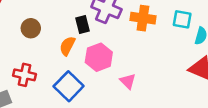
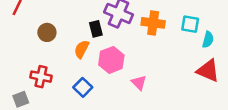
blue square: (69, 86) -> (83, 87), size x0.7

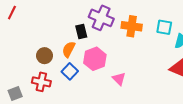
brown circle: (47, 32) -> (45, 56), moved
red cross: (41, 77) -> (41, 82), moved
blue square: (83, 87) -> (70, 71), moved

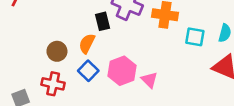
cyan square: (164, 27) -> (195, 37), moved
pink hexagon: (95, 59) -> (122, 71), moved

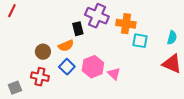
cyan square: (195, 37) -> (140, 41), moved
orange semicircle: (87, 43) -> (66, 46), turned -140

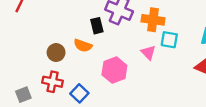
orange semicircle: (66, 46) -> (83, 46), turned 42
blue square: (67, 67) -> (79, 93), moved
pink triangle: (114, 74) -> (148, 53), moved

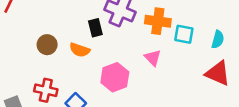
cyan square: (169, 40) -> (184, 34), moved
brown circle: (56, 53) -> (47, 45), moved

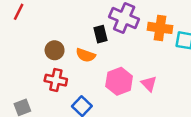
pink triangle: (153, 58) -> (149, 84), moved
red cross: (46, 90) -> (56, 80), moved

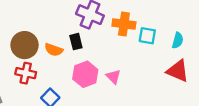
black rectangle: (100, 34) -> (76, 42), moved
brown circle: (55, 50) -> (25, 45), size x1.5

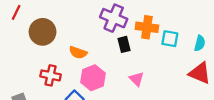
black rectangle: (76, 42) -> (124, 44), moved
brown circle: (25, 45) -> (42, 32), moved
pink hexagon: (85, 74) -> (93, 78), moved

